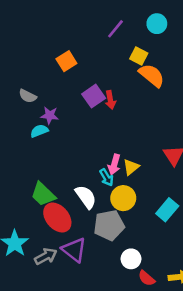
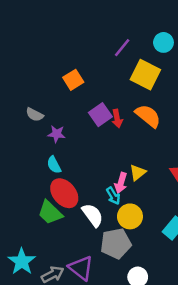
yellow square: (139, 56) -> (145, 75), size x1.6
orange semicircle: (152, 75) -> (148, 116), moved
cyan semicircle: (39, 131) -> (54, 165), moved, turned -96
yellow triangle: (131, 167) -> (138, 173), moved
red ellipse: (57, 217) -> (64, 193), moved

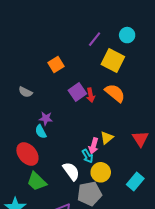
purple star: (57, 134) -> (46, 118), moved
red ellipse: (64, 193) -> (27, 154), moved
green trapezoid: (50, 213) -> (37, 181), moved

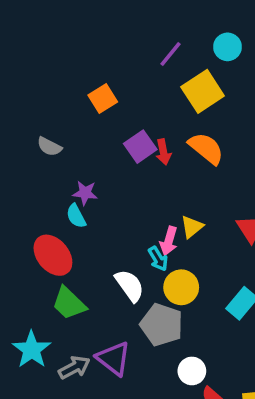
yellow square: (113, 60) -> (203, 91), turned 30
gray pentagon: (90, 194) -> (162, 325), turned 30

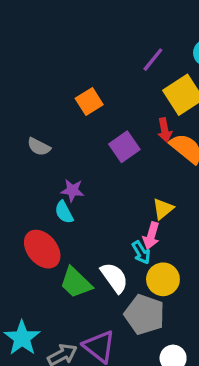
red arrow: (163, 152) -> (165, 130), moved
yellow triangle: (192, 227) -> (163, 209), moved
green trapezoid: (69, 303) -> (76, 283), moved

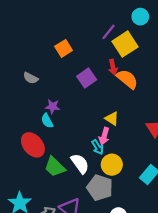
purple line: (153, 60) -> (109, 32), moved
yellow triangle: (163, 209) -> (112, 119), turned -48

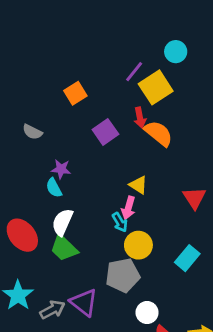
red ellipse: (33, 145) -> (22, 235), moved
white semicircle: (80, 164) -> (62, 222), moved, turned -120
gray pentagon: (100, 188) -> (123, 275), turned -30

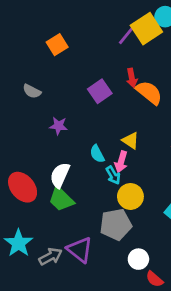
yellow square: (156, 87) -> (146, 29), moved
orange square: (75, 93) -> (57, 45), moved
cyan semicircle: (54, 188) -> (97, 154), moved

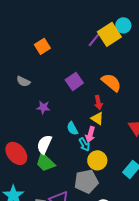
red arrow: (132, 78) -> (98, 102), moved

